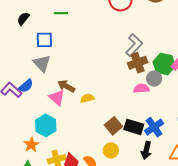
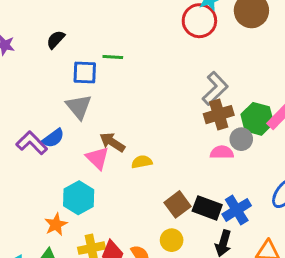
green line: (61, 13) -> (113, 57), moved

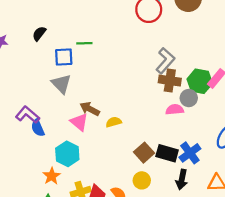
brown cross: (219, 115) -> (170, 81), turned 30
blue semicircle: (53, 138) -> (38, 128), moved, turned 108

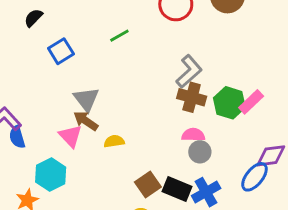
green line: (84, 43) -> (119, 36), moved, turned -35
blue square: (64, 57) -> (61, 51), turned -36
gray triangle: (61, 84) -> (86, 99), moved
gray circle: (189, 98) -> (200, 152), moved

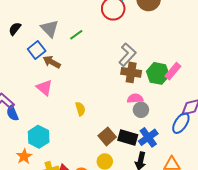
gray triangle: (86, 99) -> (50, 29), moved
brown arrow: (86, 121) -> (52, 62), moved
pink triangle: (71, 136) -> (44, 88), moved
yellow semicircle: (114, 141) -> (80, 109), turned 88

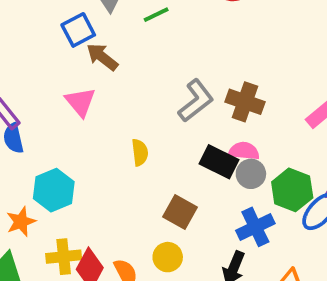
gray L-shape: (127, 55) -> (196, 101), moved
green hexagon: (158, 73) -> (292, 190), moved
brown square: (107, 136) -> (180, 212), turned -30
black rectangle: (128, 137) -> (219, 162), moved

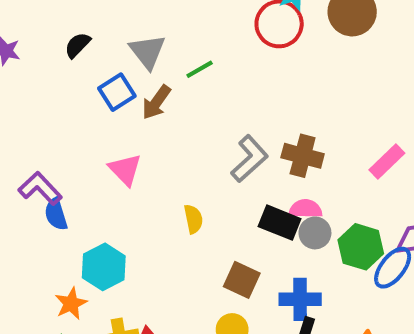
brown arrow: (102, 57) -> (156, 102), moved, turned -88
blue cross: (255, 227) -> (300, 299), moved, turned 30

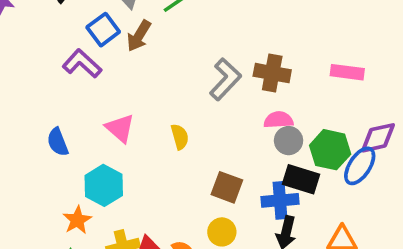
pink rectangle: (387, 161) -> (347, 72), turned 56
pink triangle: (125, 169) -> (120, 128), moved
purple L-shape: (40, 188) -> (82, 64), moved
black rectangle: (280, 223) -> (301, 179), moved

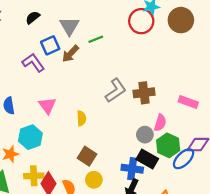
brown cross: (272, 73) -> (144, 93), turned -30
pink semicircle: (278, 120) -> (160, 123), moved, turned 98
brown square: (227, 187) -> (87, 156), moved

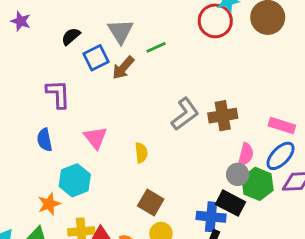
black semicircle: (33, 18) -> (71, 36), moved
purple L-shape: (33, 63) -> (58, 94), moved, turned 35
gray circle: (145, 135) -> (238, 174), moved
blue ellipse: (184, 159) -> (281, 156), moved

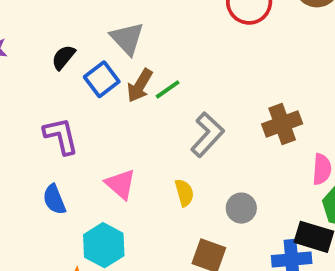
green line: (156, 47) -> (168, 89), moved
gray L-shape: (185, 114) -> (207, 135), moved
gray circle: (238, 174) -> (241, 208), moved

